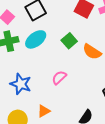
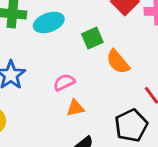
orange triangle: (44, 111) -> (75, 108), moved

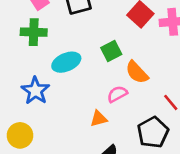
cyan ellipse: (49, 22) -> (66, 62), moved
pink semicircle: (64, 82) -> (117, 94), moved

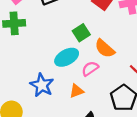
cyan ellipse: (66, 62) -> (67, 57), moved
blue star: (35, 91) -> (42, 85), moved

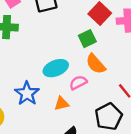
green square: (81, 33) -> (87, 39), moved

